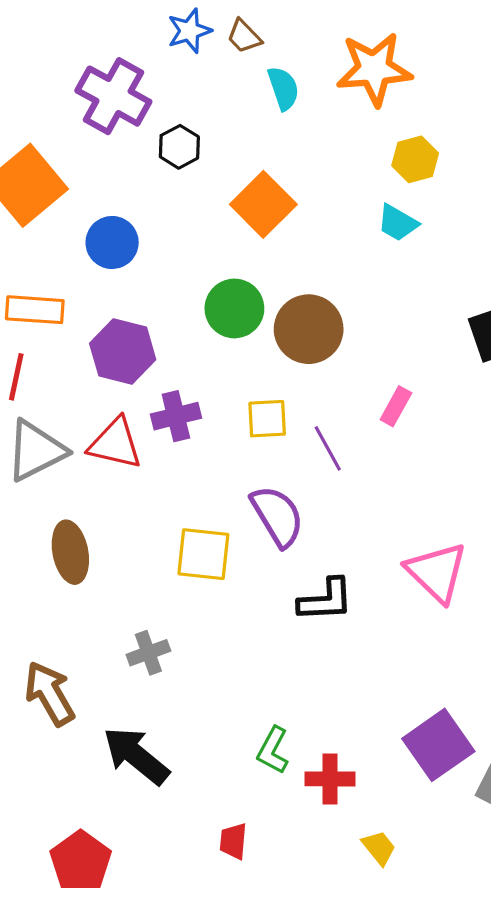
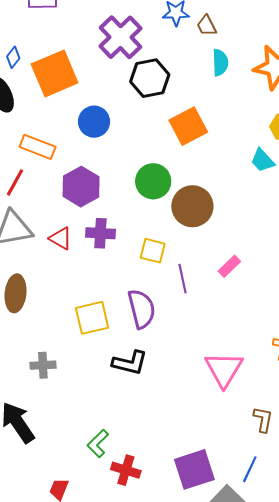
black hexagon: (179, 147) -> (150, 78), size x1.5
red triangle: (115, 444) -> (61, 238), size x0.7
yellow square: (203, 554) -> (92, 318), turned -36
black L-shape: (326, 600) -> (130, 363), moved

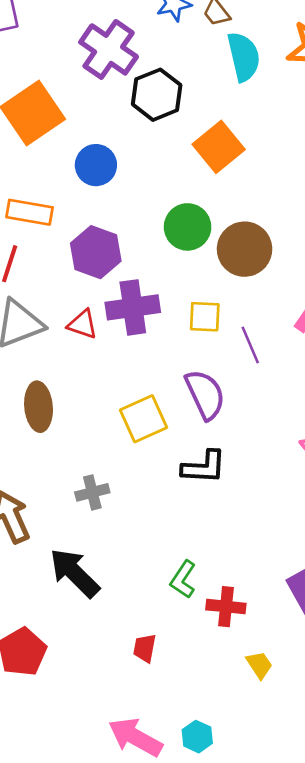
cyan semicircle: (220, 63) -> (244, 57), size x1.4
purple cross: (100, 233) -> (133, 307), size x1.4

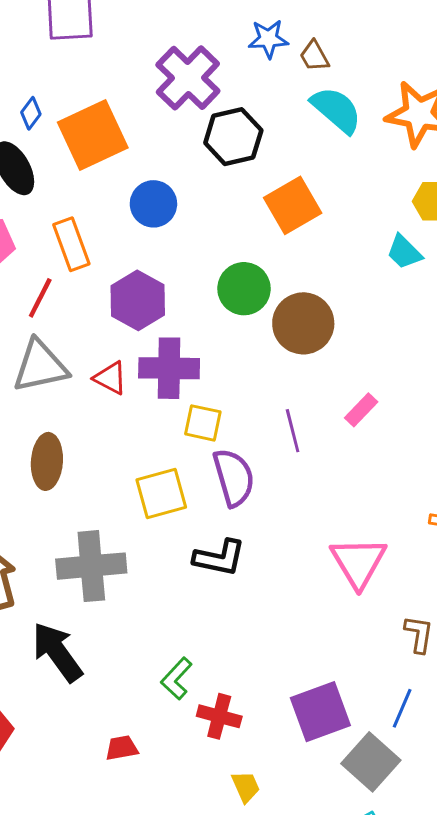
cyan semicircle: (244, 57) -> (336, 110), turned -45
orange rectangle: (30, 212) -> (71, 244), turned 51
yellow square: (205, 317) -> (203, 423), moved
gray cross: (92, 492) -> (91, 566), size x1.8
red trapezoid: (145, 648) -> (122, 748), turned 60

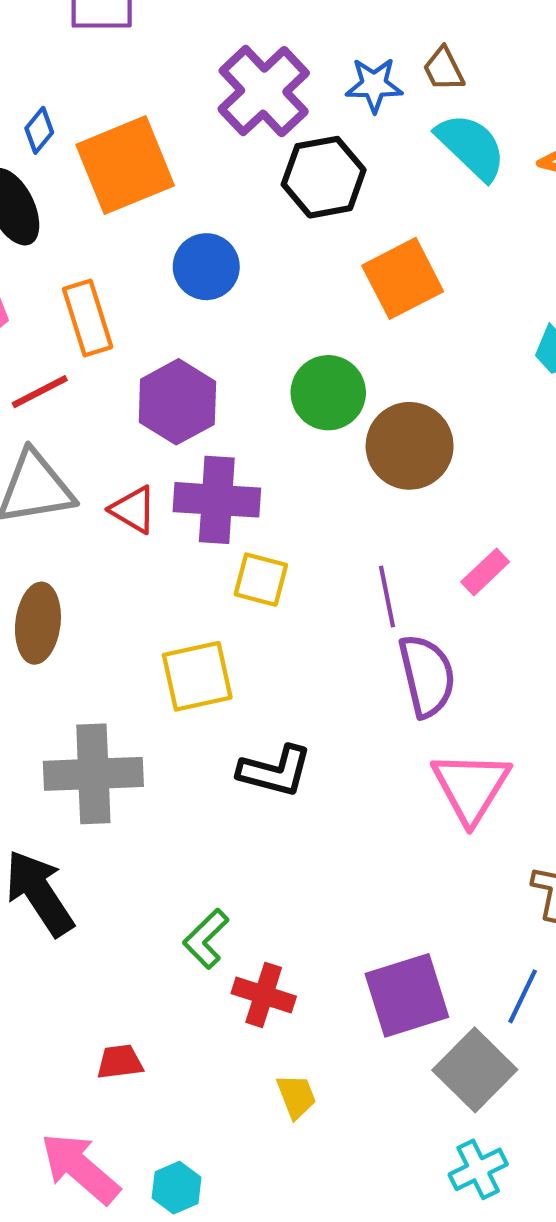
blue star: (268, 39) -> (374, 85), moved
red line: (40, 298) -> (40, 392), turned 33
purple semicircle: (234, 477) -> (427, 676), moved
red trapezoid: (122, 748) -> (120, 1062), moved

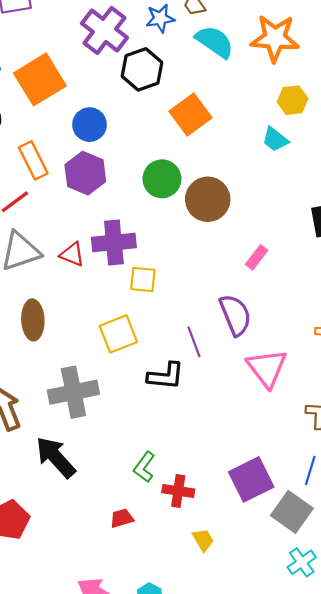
purple hexagon: (177, 402) -> (85, 173), moved
purple line: (387, 597) -> (194, 342), moved
red trapezoid: (120, 1062) -> (122, 518), moved

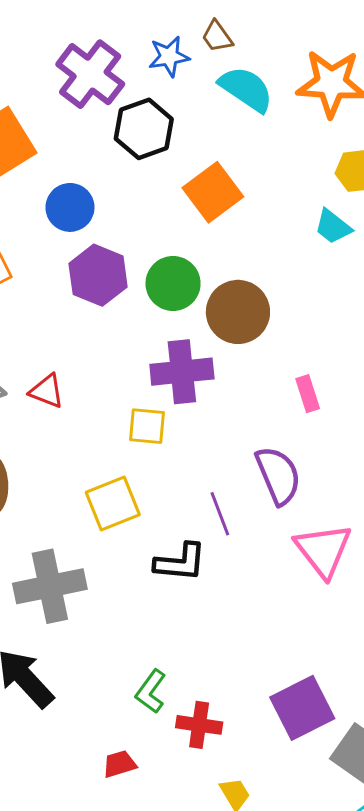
purple hexagon: (85, 173) -> (98, 275), moved
purple cross: (114, 243) -> (182, 372), moved
pink rectangle: (257, 257) -> (308, 394), turned -55

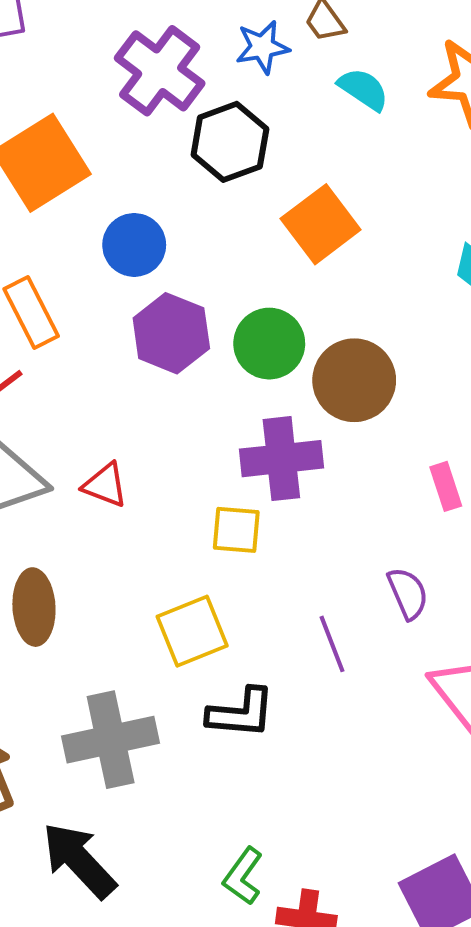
cyan semicircle: (246, 89) -> (363, 89), size x0.7
purple semicircle: (278, 475) -> (408, 593), size x0.7
black L-shape: (180, 562) -> (241, 713), moved

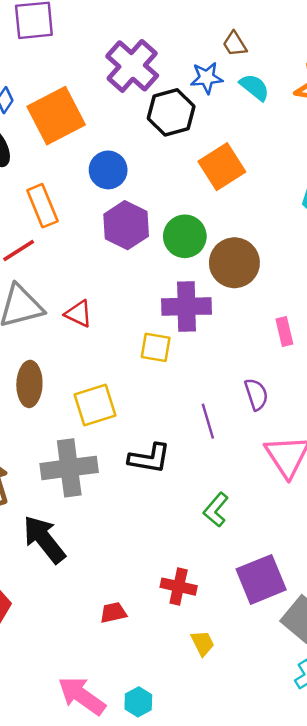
blue star: (262, 47) -> (207, 78), moved
yellow square: (192, 631) -> (95, 405), moved
green L-shape: (243, 876) -> (216, 510), moved

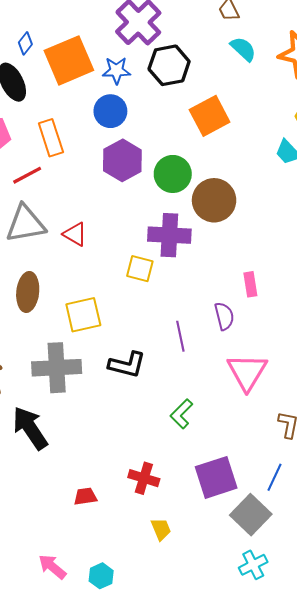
blue star: (207, 78) -> (116, 71), moved
pink rectangle: (284, 331) -> (250, 284), moved
pink arrow: (82, 696) -> (52, 567), size x0.7

